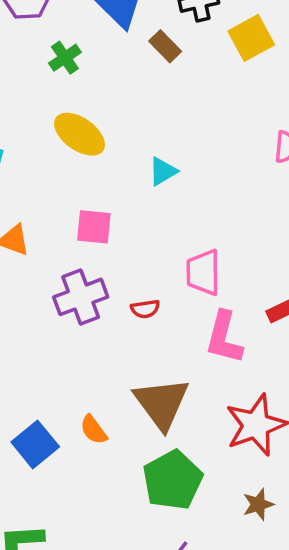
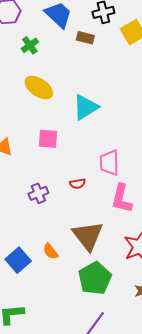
brown rectangle: (165, 46) -> (85, 38), turned -30
cyan triangle: (163, 171) -> (86, 107), size x1.6
purple cross: (81, 297) -> (38, 193), moved, size x0.7

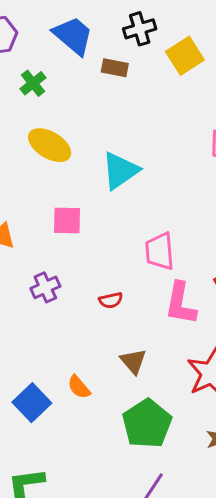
red semicircle: (78, 184) -> (111, 300), moved
purple cross: (38, 193) -> (45, 287), moved
brown triangle: (88, 236) -> (133, 361), size x0.6

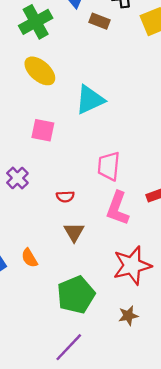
green cross: (33, 83) -> (36, 22), size x1.6
purple cross: (45, 287) -> (17, 178), turned -30
brown triangle: (133, 361) -> (74, 232), moved

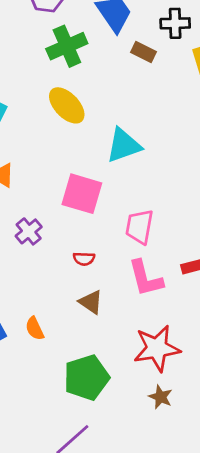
pink square: (43, 130) -> (82, 194), moved, size x1.4
pink L-shape: (118, 208) -> (146, 278), turned -40
brown triangle: (74, 232) -> (91, 302), turned -30
brown star: (128, 316) -> (161, 397), moved, turned 30

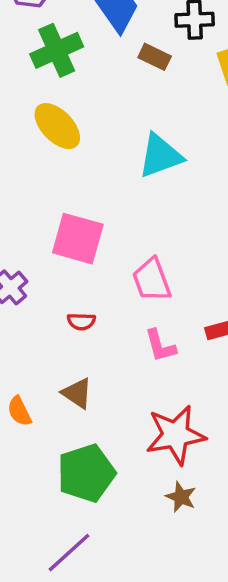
cyan triangle: (124, 145) -> (160, 156), moved
pink trapezoid: (139, 227) -> (152, 280), turned -30
pink L-shape: (146, 278) -> (160, 346), size x0.7
brown triangle: (91, 302) -> (77, 393), moved

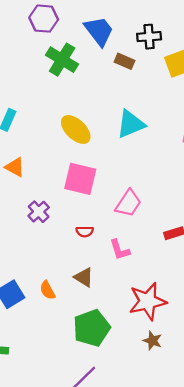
green cross: (57, 50) -> (62, 60), turned -32
yellow ellipse: (57, 126) -> (76, 129), moved
pink trapezoid: (152, 280) -> (128, 203), turned -124
pink L-shape: (160, 346) -> (120, 250), moved

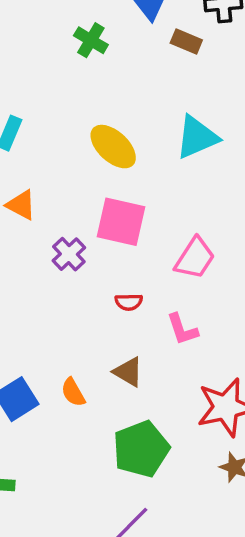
green cross: (62, 60) -> (91, 40), size x0.7
purple cross: (39, 212) -> (69, 254), moved

